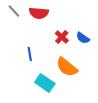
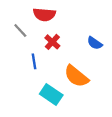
gray line: (14, 11) -> (20, 31), moved
red cross: (62, 37) -> (52, 42), moved

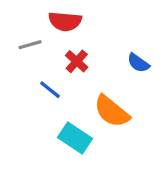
gray line: (20, 31) -> (30, 45), turned -63
blue line: (34, 61) -> (50, 90), turned -42

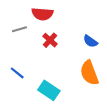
blue line: (50, 90) -> (17, 73), moved
orange semicircle: (112, 111) -> (89, 73), moved, turned 30

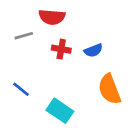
red cross: (50, 40) -> (61, 49), turned -32
blue semicircle: (90, 41) -> (93, 50), moved, turned -56

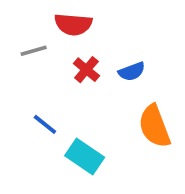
red cross: (61, 49) -> (86, 70), turned 30
blue line: (21, 89) -> (45, 124), moved

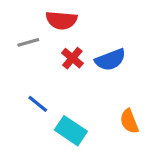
blue semicircle: (132, 72) -> (110, 60), size x1.4
orange semicircle: (154, 126) -> (129, 121), moved, size x0.7

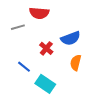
red cross: (72, 58) -> (46, 48), moved
orange semicircle: (129, 121) -> (76, 63), moved, turned 35

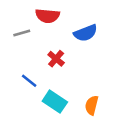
blue semicircle: (71, 38) -> (85, 33), moved
orange semicircle: (76, 63) -> (92, 105), moved

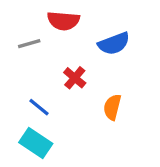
cyan rectangle: (55, 102) -> (36, 143), moved
orange semicircle: (92, 105) -> (112, 107), moved

